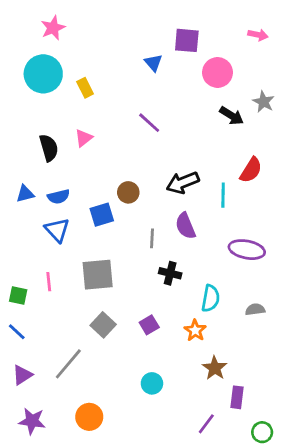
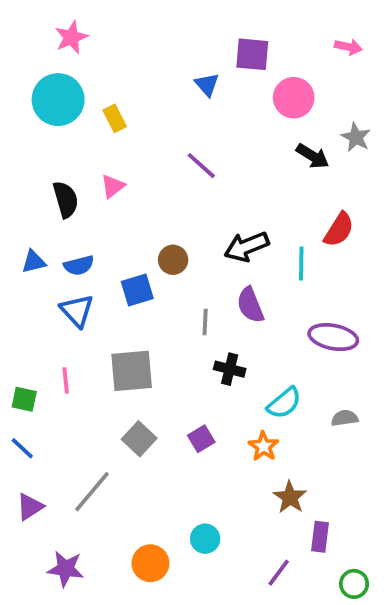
cyan semicircle: (211, 298) -> (284, 403), turned 40
cyan circle: (152, 383) -> (205, 539), moved
orange circle: (89, 417) -> (150, 563), moved
purple star: (32, 421) -> (66, 569), moved

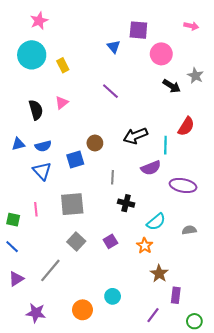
purple semicircle: (250, 305) -> (151, 168), moved, turned -90

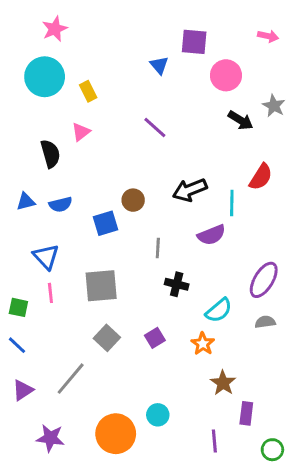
pink triangle: (62, 103) -> (81, 132), moved
blue triangle: (42, 171) -> (46, 257), moved
purple ellipse: (183, 185) -> (264, 280), moved, turned -70
orange circle: (83, 310) -> (116, 434), size x1.4
purple line: (153, 315) -> (214, 441), turned -42

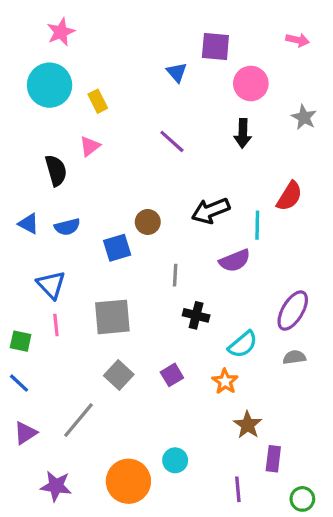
black arrow: (240, 120) -> (243, 133), moved, turned 60
blue triangle: (26, 202) -> (29, 224), turned 42

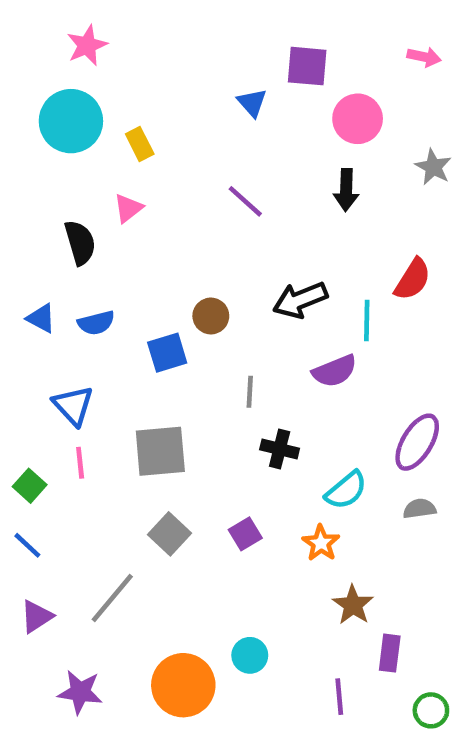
green square: (21, 341) -> (30, 486), turned 30

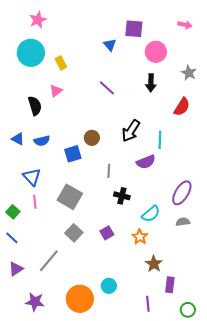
red semicircle: (413, 279) -> (182, 107), moved
black arrow: (300, 300) -> (131, 131), turned -35
gray square: (160, 451) -> (70, 197), turned 35

